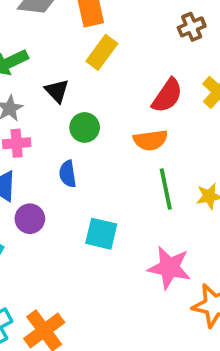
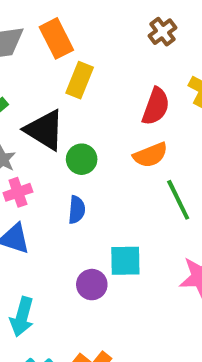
black triangle: (57, 91) -> (45, 130), size x1.6
blue semicircle: (68, 174) -> (77, 210), turned -152
purple circle: (30, 219) -> (92, 285), moved

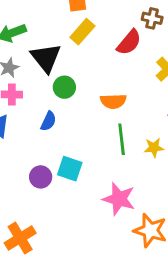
brown cross: (162, 32) -> (152, 18), turned 30
red semicircle: (156, 106) -> (129, 42), moved

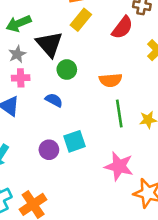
blue semicircle: (48, 121) -> (54, 100), turned -84
cyan square: (70, 169) -> (74, 141), turned -35

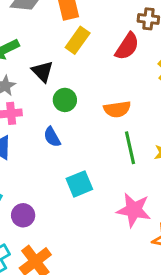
black triangle: (49, 44) -> (42, 71), size x0.7
blue semicircle: (54, 100) -> (52, 137), turned -144
purple circle: (49, 150) -> (23, 215), moved

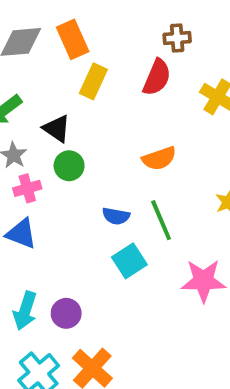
green circle: (65, 100) -> (69, 166), moved
blue semicircle: (52, 137) -> (116, 216), moved, turned -40
green line: (130, 148) -> (161, 220), moved

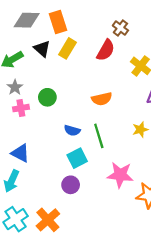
brown cross: (177, 38) -> (120, 28), turned 35
black triangle: (57, 129) -> (42, 49), moved
blue triangle: (21, 234) -> (20, 153), moved
purple circle: (66, 313) -> (71, 185), moved

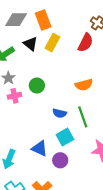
blue triangle: (20, 153) -> (40, 148), moved

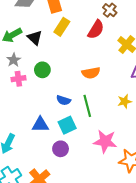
black triangle: (30, 44) -> (35, 38), moved
blue triangle: (40, 148) -> (40, 125), moved, turned -30

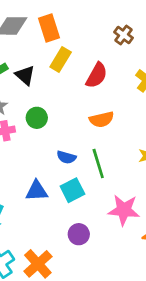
red semicircle: (96, 29) -> (97, 75), moved
purple circle: (61, 149) -> (79, 234), moved

